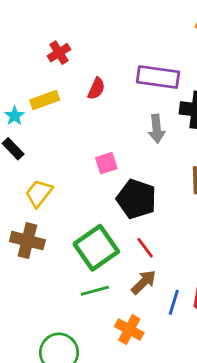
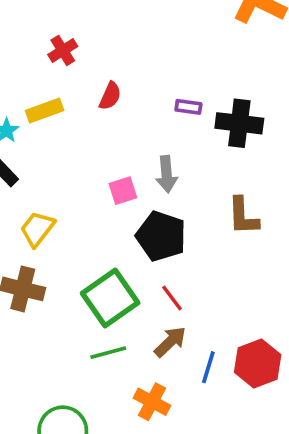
purple rectangle: (158, 77) -> (188, 107), moved, size x0.5
gray arrow: (157, 129) -> (167, 174), moved

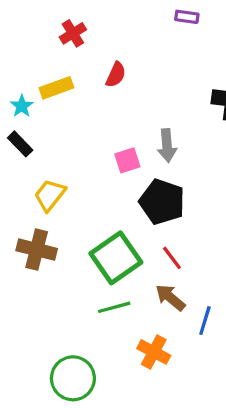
purple rectangle: (188, 107) -> (187, 17), moved
brown arrow: (170, 342) -> (170, 297), turned -96

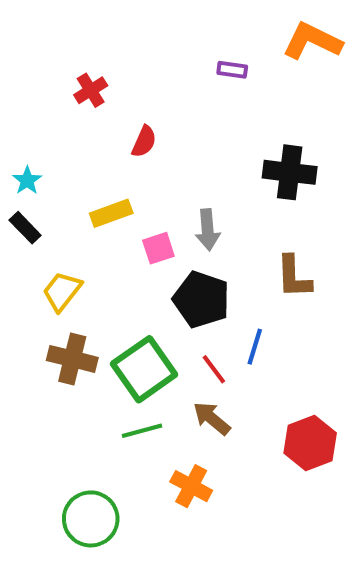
yellow rectangle: (56, 88) -> (111, 213), moved
brown cross: (37, 250) -> (72, 359), moved
blue line: (205, 321) -> (255, 347), moved

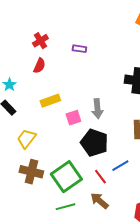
purple rectangle: (232, 70) -> (79, 49), moved
red semicircle: (144, 142) -> (39, 66), moved
blue line: (255, 347) -> (120, 166), turned 42

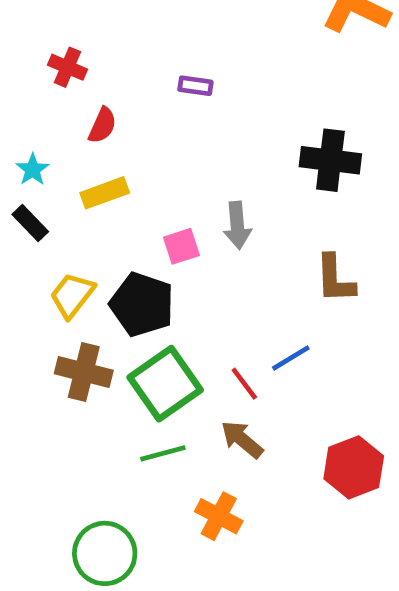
red cross: (40, 41) -> (67, 67), moved, turned -35
yellow rectangle: (50, 101) -> (105, 193), moved
black pentagon: (94, 143) -> (142, 304), moved

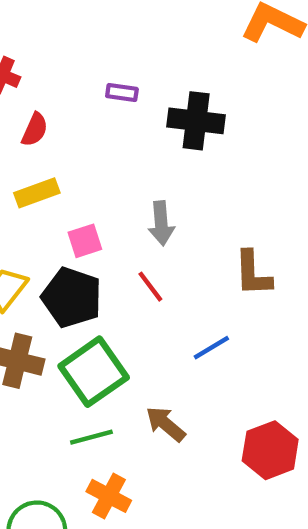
black cross: (330, 160) -> (196, 121), moved
pink square: (181, 246) -> (85, 241), moved
red line: (244, 384) -> (150, 287), moved
orange cross: (219, 516) -> (109, 496), moved

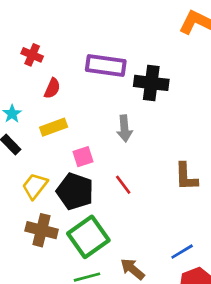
purple rectangle: (122, 92) -> (106, 66), size x2.0
gray arrow: (161, 223) -> (124, 128), moved
blue line: (211, 348) -> (182, 252), moved

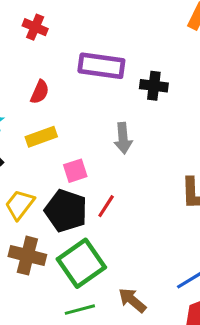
red cross: (32, 55) -> (35, 27), moved
black cross: (151, 83) -> (154, 86), size x0.7
red line: (123, 185) -> (106, 206), moved, turned 70

